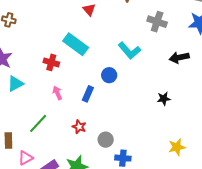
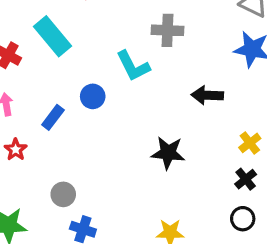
gray cross: (157, 22) -> (167, 30), moved, turned -30
black star: (164, 99) -> (168, 153), size x1.5
red star: (79, 127) -> (16, 150), moved

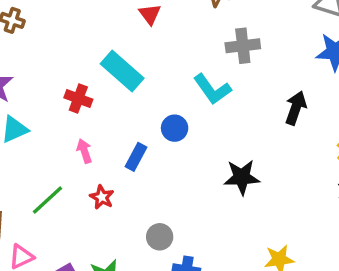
black arrow: (207, 95) -> (296, 108), turned 116
black star: (168, 153) -> (242, 177), moved

